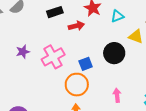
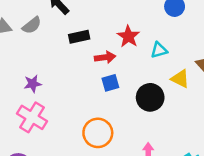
pink cross: (53, 57) -> (32, 117), moved, turned -35
blue square: (86, 64) -> (110, 83), moved

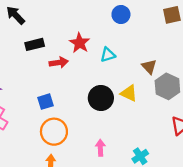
yellow triangle: (180, 79) -> (129, 93), moved
blue square: (110, 83) -> (45, 102), moved

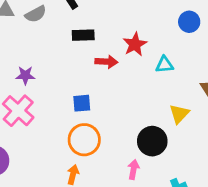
yellow triangle: (129, 93) -> (179, 114), turned 36
black circle: (101, 98) -> (152, 141), moved

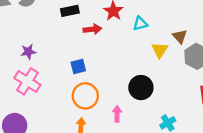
yellow triangle: (179, 114) -> (160, 50), moved
pink arrow: (133, 169) -> (117, 114), moved

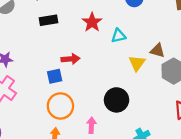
red arrow: (92, 29) -> (70, 59), moved
brown triangle: (180, 37) -> (157, 50), turned -35

